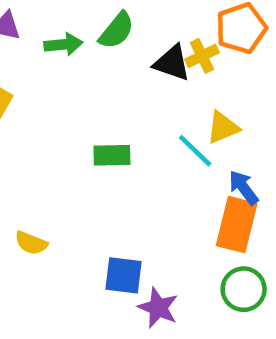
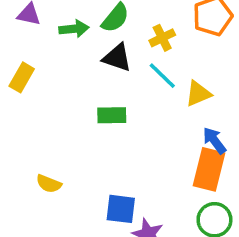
yellow cross: (202, 56) -> (162, 38), moved
black triangle: (172, 63) -> (117, 58), moved
cyan line: (195, 151) -> (162, 76), moved

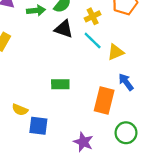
green rectangle: (112, 115) -> (60, 84), moved
orange rectangle: (209, 169) -> (104, 100), moved
blue square: (121, 209) -> (38, 126), moved

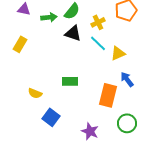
yellow semicircle: (20, 110) -> (35, 93), moved
blue square: (38, 126) -> (51, 117), turned 30

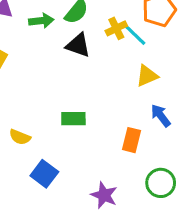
cyan line: (98, 43) -> (135, 34), moved
orange rectangle: (108, 95) -> (132, 140), size x0.7

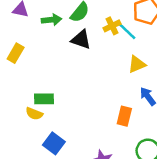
green rectangle: (73, 119) -> (44, 99), moved

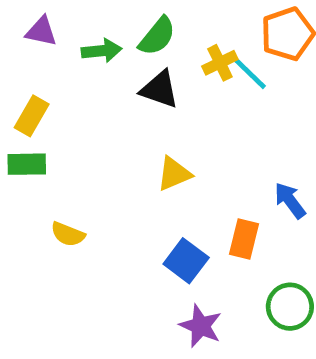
yellow triangle: (137, 64) -> (174, 174), moved
green rectangle: (44, 99) -> (27, 164), moved
blue square: (54, 143) -> (186, 261), moved

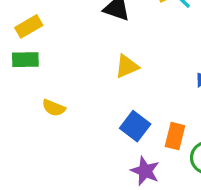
yellow rectangle: (32, 116) -> (29, 26), turned 30
orange rectangle: (244, 239) -> (175, 136), moved

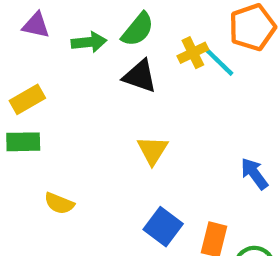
yellow triangle: (127, 66) -> (153, 150), turned -35

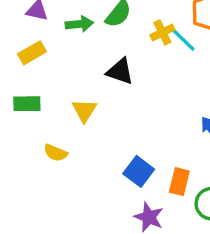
black triangle: (140, 76) -> (120, 71), moved
yellow rectangle: (27, 99) -> (32, 53), moved
yellow triangle: (153, 150) -> (84, 110), moved

